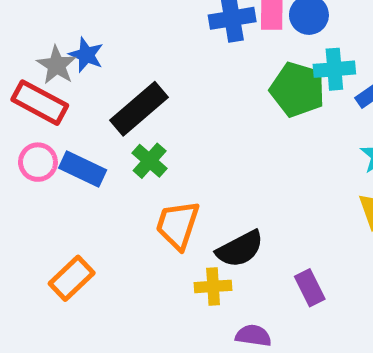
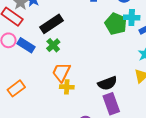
black semicircle: (240, 249) -> (107, 83), moved
yellow cross: (213, 286) -> (67, 87), moved
purple rectangle: (310, 288) -> (111, 104), size x1.5

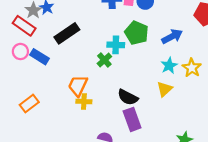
cyan cross: (132, 18) -> (116, 45), moved
green cross: (53, 45) -> (104, 60), moved
black semicircle: (107, 83) -> (128, 97), turned 48

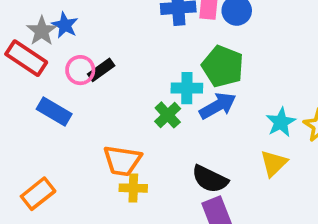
black rectangle: (67, 33) -> (101, 70), size x0.6
blue arrow: (172, 36) -> (218, 106), moved
pink circle: (20, 52) -> (80, 70), moved
orange trapezoid: (78, 86) -> (122, 161), turned -105

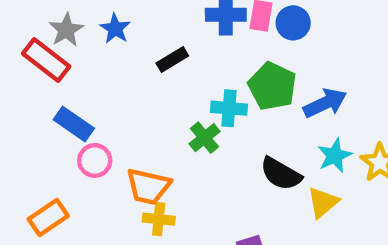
blue star: (65, 25) -> (115, 29), moved
pink circle: (80, 70) -> (95, 160), moved
black rectangle: (101, 70) -> (172, 60), moved
blue arrow: (218, 106) -> (325, 103), moved
black semicircle: (210, 179) -> (281, 174), moved

